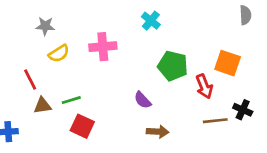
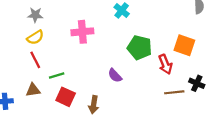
yellow semicircle: (59, 53) -> (35, 37), moved
red line: (30, 80) -> (35, 60), moved
brown triangle: (42, 106) -> (33, 90), moved
brown arrow: (158, 132) -> (94, 105), moved, turned 96

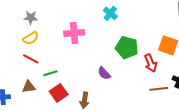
red line: (35, 60) -> (31, 59), turned -35
red square: (66, 97) -> (59, 93), turned 30

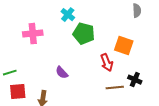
green pentagon: (127, 47) -> (84, 34), moved
red square: (59, 93) -> (18, 92), turned 30

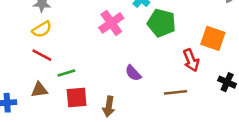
pink cross: (33, 34) -> (111, 23), moved, turned -30
brown line: (115, 88) -> (176, 92), moved

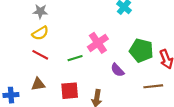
pink cross: (111, 23) -> (98, 43), moved
green pentagon: (161, 23) -> (141, 51), moved
green line: (66, 73) -> (75, 58), moved

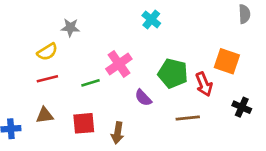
gray star: (40, 11) -> (70, 27), moved
red line: (40, 55) -> (47, 79), turned -42

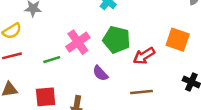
green pentagon: (173, 73) -> (117, 40), moved
red arrow: (204, 84) -> (144, 56), moved, turned 80

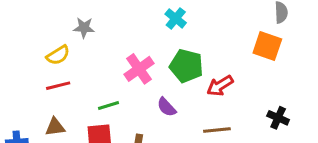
orange square: (178, 40) -> (267, 46), moved
green line: (52, 60) -> (108, 106), moved

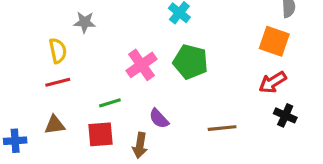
yellow semicircle: (58, 55) -> (58, 51), turned -70
red arrow: (220, 86) -> (273, 82), moved
purple semicircle: (167, 107) -> (159, 119), moved

